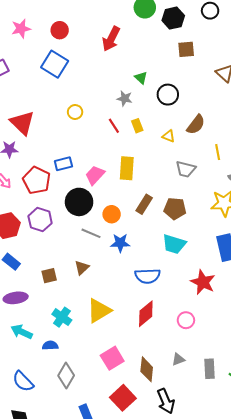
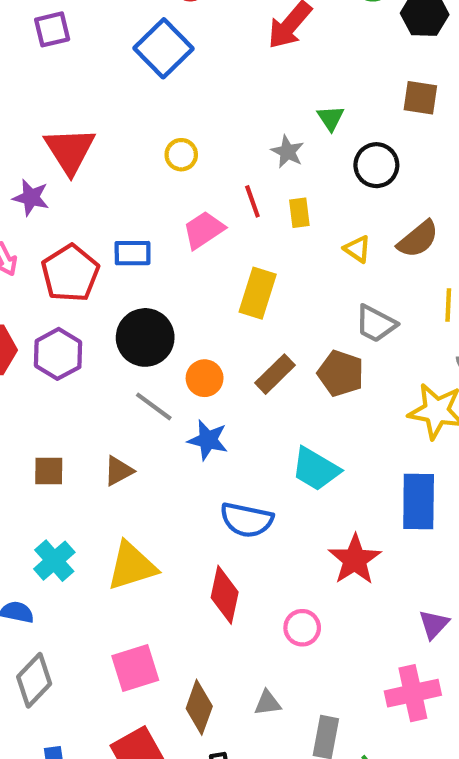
brown square: (186, 49) -> (420, 98), moved
pink trapezoid: (95, 175) -> (204, 230), moved
brown pentagon: (175, 209) -> (341, 373), moved
red diamond: (146, 314) -> (225, 595), turned -52

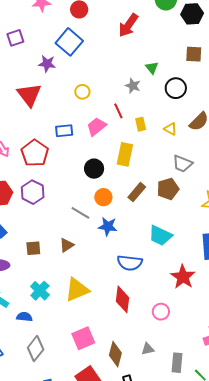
purple star: (31, 198) -> (47, 64), moved
yellow rectangle: (299, 213) -> (141, 124), moved
blue rectangle: (133, 253) -> (64, 131), moved
black circle: (145, 337) -> (94, 169), moved, size x0.7
brown pentagon: (341, 373) -> (168, 189), turned -30

